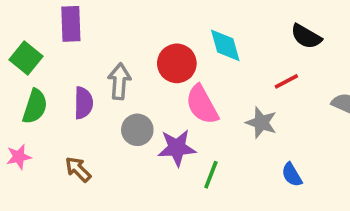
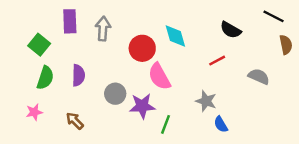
gray arrow: (119, 81) -> (103, 29), moved
gray star: (261, 123) -> (206, 101), moved

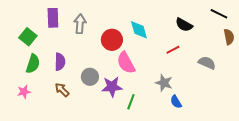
brown arrow: (75, 121) -> (62, 90), moved

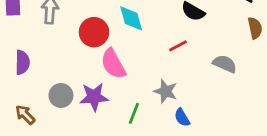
gray circle: (90, 77) -> (61, 95), moved
brown arrow: (62, 90) -> (25, 115), moved
green line: (131, 102) -> (134, 113), moved

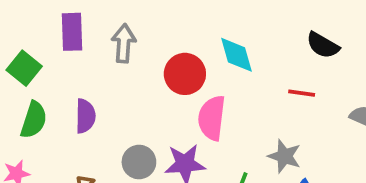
red line: (178, 46) -> (302, 93), turned 36
pink semicircle: (113, 64) -> (212, 118), turned 36

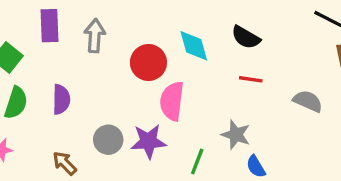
black semicircle: (323, 45) -> (246, 37), moved

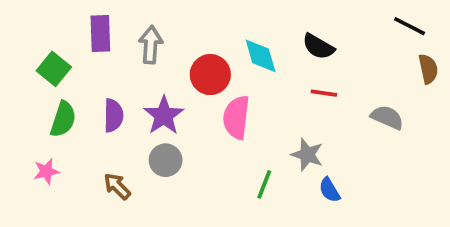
purple star: (148, 141) -> (164, 115), moved, turned -30

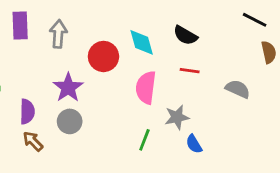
purple semicircle: (113, 115) -> (27, 112), moved
pink semicircle: (236, 117) -> (146, 88), moved
gray star: (307, 155) -> (177, 117), turned -30

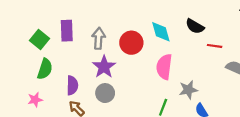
purple rectangle: (20, 25) -> (67, 31), moved
gray arrow: (58, 34) -> (99, 38), moved
red line: (190, 71) -> (215, 46), moved

